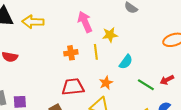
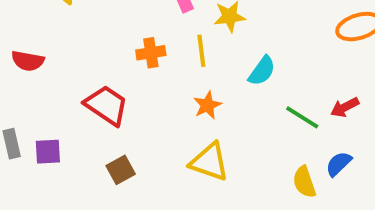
orange star: (106, 83) -> (207, 105), moved
red trapezoid: (73, 87) -> (106, 105), moved, turned 40

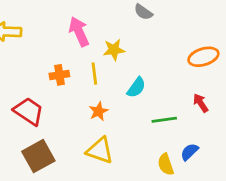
red arrow: (345, 107) -> (201, 103), moved, turned 84
green line: (302, 117) -> (164, 120), turned -40
brown square: (121, 170) -> (38, 156), size x1.6

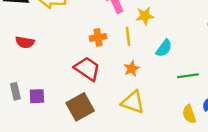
red trapezoid: (29, 111) -> (87, 69), moved

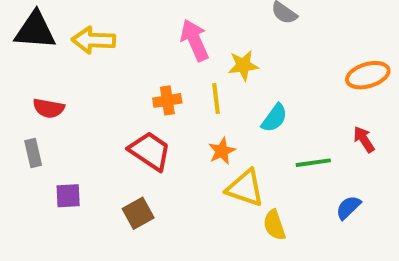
gray rectangle: (15, 91) -> (33, 153), moved
yellow triangle: (133, 102) -> (245, 188), moved
brown square: (80, 107) -> (138, 213), size x0.7
yellow semicircle: (189, 114) -> (274, 225), moved

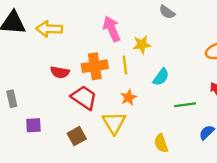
orange cross: (167, 100) -> (95, 66), size x1.5
red semicircle: (49, 108) -> (60, 72), moved
yellow triangle: (245, 188) -> (114, 123), moved, turned 40

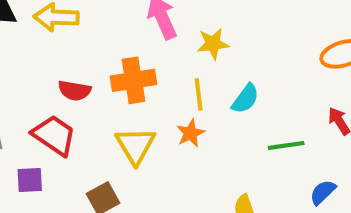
yellow line: (125, 65) -> (199, 95), moved
red trapezoid: (84, 98) -> (54, 135), moved
yellow triangle: (114, 123) -> (136, 145), moved

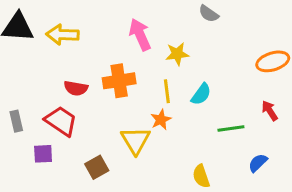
yellow triangle: (136, 145) -> (136, 140), moved

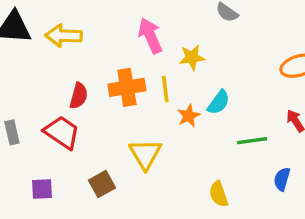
red semicircle: (76, 88) -> (79, 96), turned -85
yellow line: (167, 91) -> (165, 89), moved
orange star: (161, 120) -> (189, 116), moved
purple square: (43, 154) -> (42, 189), moved
blue semicircle: (258, 163) -> (282, 179), turned -30

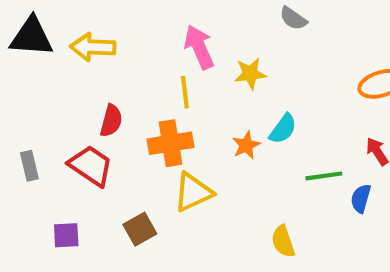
orange cross: (127, 87) -> (171, 143), moved
yellow line: (165, 89) -> (185, 92), moved
yellow triangle: (145, 154) -> (193, 192), turned 36
blue semicircle: (282, 179) -> (361, 198), moved

